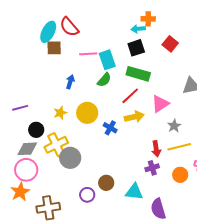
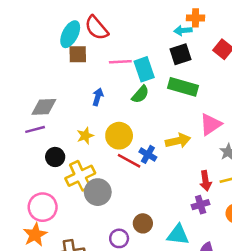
red line: (130, 96) -> (129, 161), moved, turned 72
gray diamond: (27, 149) -> (44, 107), moved

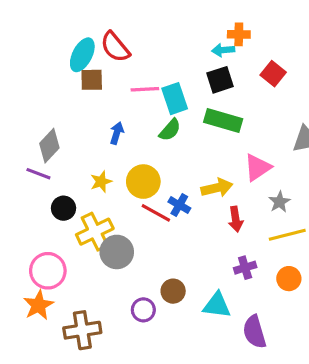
gray diamond: (44, 107) -> (49, 146), turned -44
purple line: (35, 129) -> (38, 174), turned 36
red arrow: (206, 181) -> (236, 219), moved

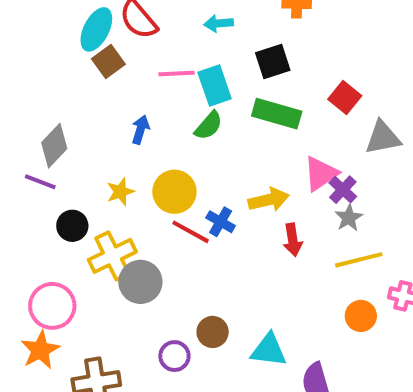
cyan arrow: (223, 50) -> (219, 23), moved
red square: (273, 74) -> (345, 98), moved
brown square: (92, 80) -> (108, 61), turned -35
purple cross: (245, 268) -> (343, 190), moved, turned -30

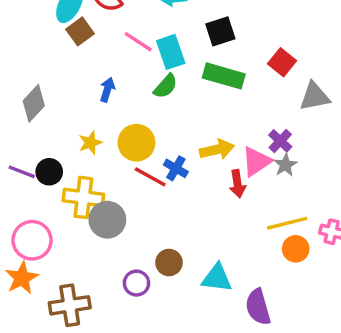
pink line: (176, 73) -> (138, 42), turned 36
pink triangle: (321, 174) -> (256, 162), moved
purple line: (40, 182) -> (22, 172), moved
yellow cross: (112, 256) -> (83, 197), turned 33
yellow line: (359, 260) -> (287, 223), moved

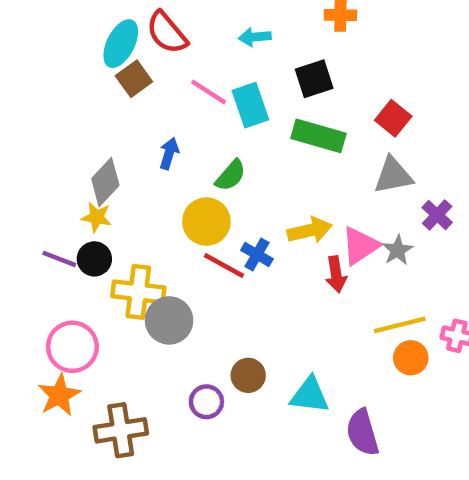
green semicircle: (166, 86) -> (231, 175), moved
gray triangle: (314, 96) -> (393, 175), moved
gray diamond: (34, 103) -> (105, 182), moved
purple cross: (280, 141) -> (437, 215), moved
yellow star: (90, 143) -> (97, 217), moved, turned 30

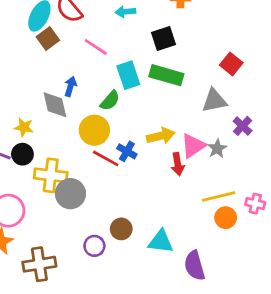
cyan rectangle: (250, 105) -> (128, 75), moved
red square: (393, 118) -> (231, 64), moved
gray diamond: (105, 182) -> (55, 105), moved, turned -56

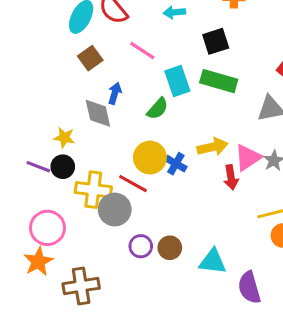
brown square: (48, 39) -> (90, 58), moved
yellow circle: (94, 130) -> (150, 158), moved
red line: (106, 158) -> (133, 184), moved
purple circle: (94, 246) -> (141, 246), moved

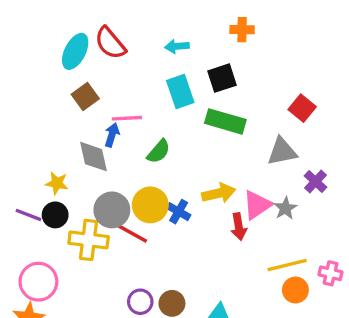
pink line: (142, 50) -> (127, 118), moved, turned -36
cyan rectangle: (177, 81) -> (180, 91), moved
gray circle: (115, 210) -> (112, 210), moved

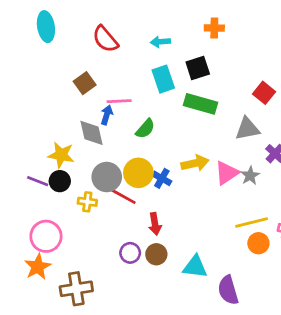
cyan ellipse: (75, 51) -> (46, 27), moved, turned -36
yellow star: (57, 183) -> (61, 155), size x1.4
red arrow: (239, 227) -> (155, 224), moved
yellow cross: (89, 240) -> (87, 202), size x0.6

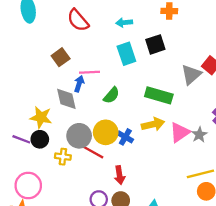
green rectangle: (200, 104) -> (159, 95), moved
gray triangle: (247, 129) -> (191, 75), moved, turned -30

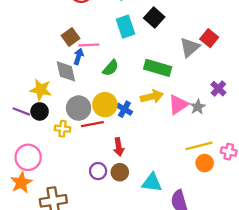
black square: (155, 44) -> (154, 17), turned -30
brown square: (61, 57) -> (71, 37), moved
red line: (93, 152) -> (92, 124), turned -40

